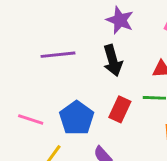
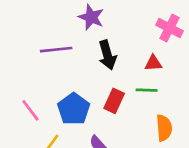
purple star: (120, 20) -> (91, 17), moved
pink line: (31, 119) -> (30, 110), turned 35

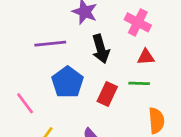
pink cross: (169, 28) -> (138, 22), moved
blue pentagon: (74, 109) -> (68, 82), moved

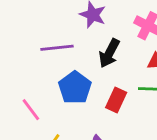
black arrow: (101, 49) -> (109, 53), turned 44

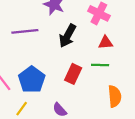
blue pentagon: (75, 88) -> (32, 80), moved

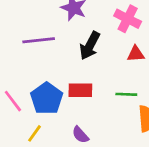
green line: (100, 65) -> (126, 94), moved
red rectangle: (73, 74) -> (80, 90), moved, turned 66

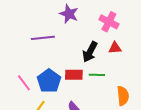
black arrow: (90, 46) -> (90, 52), moved
green line: (126, 94) -> (97, 75), moved

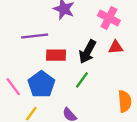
red rectangle: (74, 75) -> (56, 55), moved
green line: (97, 75) -> (82, 80), moved, turned -56

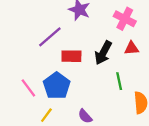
purple line: (35, 36) -> (50, 37), turned -35
green line: (82, 80) -> (119, 81), moved, turned -48

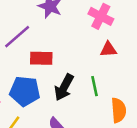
black arrow: (103, 53) -> (64, 87), moved
blue pentagon: (57, 86) -> (25, 91), turned -30

